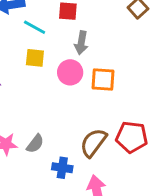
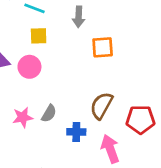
pink circle: (70, 72) -> (29, 67), moved
red pentagon: (132, 137) -> (140, 120), moved

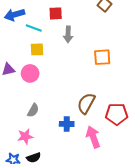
orange square: (103, 47) -> (102, 57), moved
gray semicircle: (49, 113) -> (33, 110), moved
pink star: (23, 117) -> (25, 136), moved

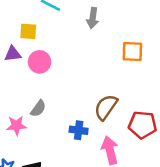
yellow square: (37, 49) -> (28, 31), moved
pink star: (25, 136) -> (17, 126), moved

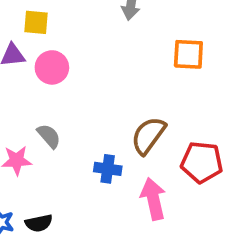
gray semicircle: (38, 109) -> (49, 136), turned -78

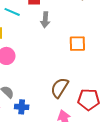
blue cross: (108, 169) -> (22, 107), moved

